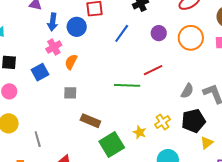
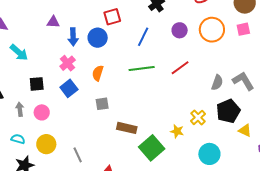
pink cross: (54, 47) -> (68, 63), moved
green line: (127, 85) -> (142, 68), moved
yellow triangle: (207, 143) -> (245, 130), turned -48

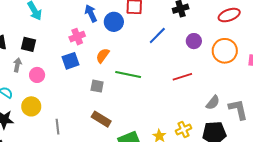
blue arrow: (73, 37) -> (91, 13), turned 138
green line: (142, 68) -> (128, 75), moved
black square: (37, 84) -> (29, 44), moved
brown rectangle: (127, 128) -> (101, 119), moved

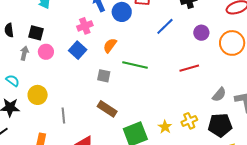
blue square: (71, 61) -> (78, 50), turned -30
pink circle: (37, 75) -> (46, 52), moved

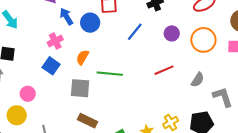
pink circle: (46, 52) -> (28, 94), moved
gray square: (104, 76) -> (80, 88), size x1.5
gray semicircle: (219, 95) -> (198, 80), moved

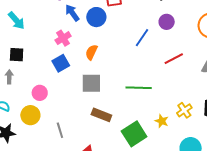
blue line: (135, 32) -> (142, 38), moved
purple circle: (172, 33) -> (167, 22), moved
blue square: (51, 66) -> (61, 63), turned 30
green line: (110, 74) -> (139, 88), moved

